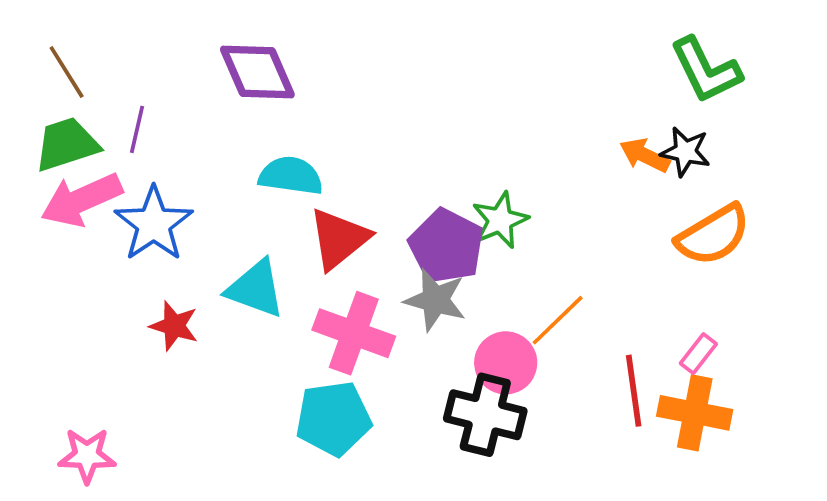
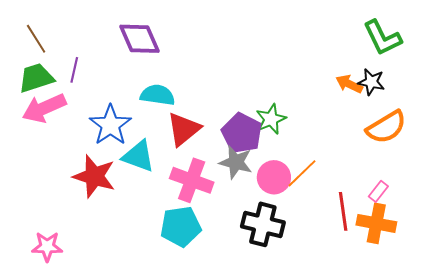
blue star: (154, 224) -> (110, 125), moved
red star: (174, 326) -> (94, 176), size x1.6
pink circle: (506, 363) -> (274, 177), moved

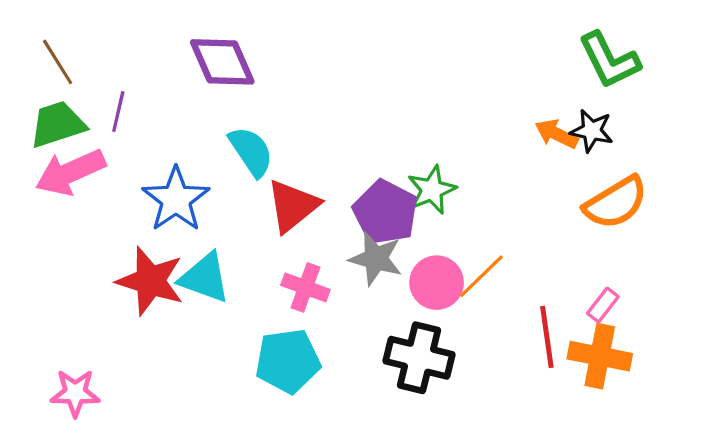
cyan semicircle: (158, 95) -> (251, 151), turned 48
cyan triangle: (138, 156) -> (205, 278), moved
pink cross: (192, 180) -> (305, 287), size x0.7

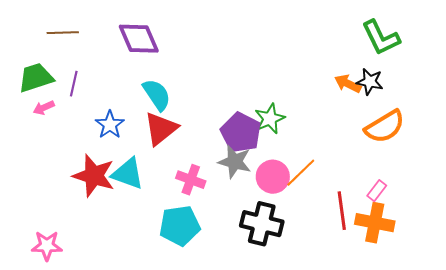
brown line: (58, 62) -> (63, 33), moved, turned -60
purple line: (118, 111) -> (74, 84), moved
pink arrow: (70, 172) -> (44, 108), size x0.5
blue star: (176, 199) -> (110, 125), size x0.7
red triangle: (293, 206) -> (161, 129), moved

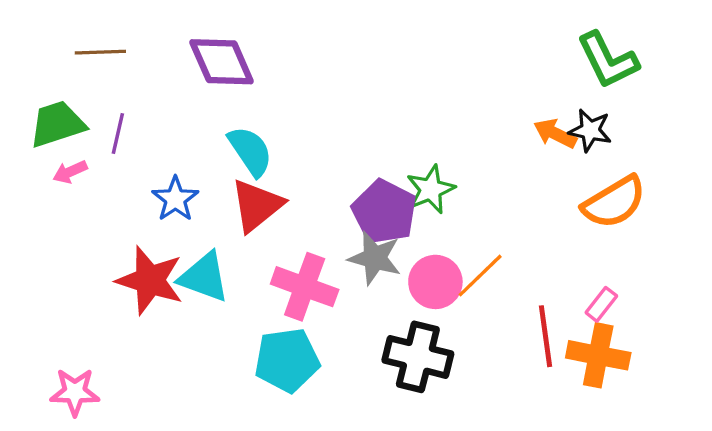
pink cross: (191, 180) -> (305, 287), size x1.4

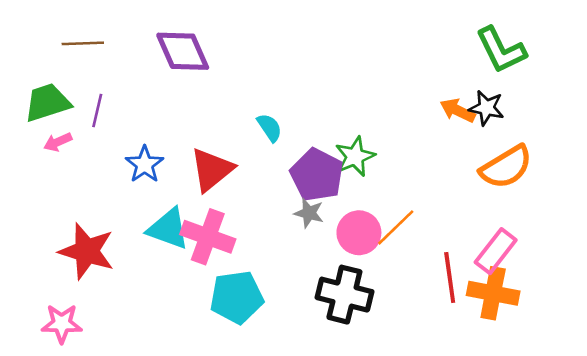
cyan semicircle: (250, 151) -> (270, 128), moved, size x0.7
gray star: (375, 258) -> (309, 213), size x0.7
red star: (150, 280) -> (87, 251), moved
pink cross: (305, 287) -> (208, 237), moved
pink rectangle: (601, 304) -> (496, 251), size x1.6

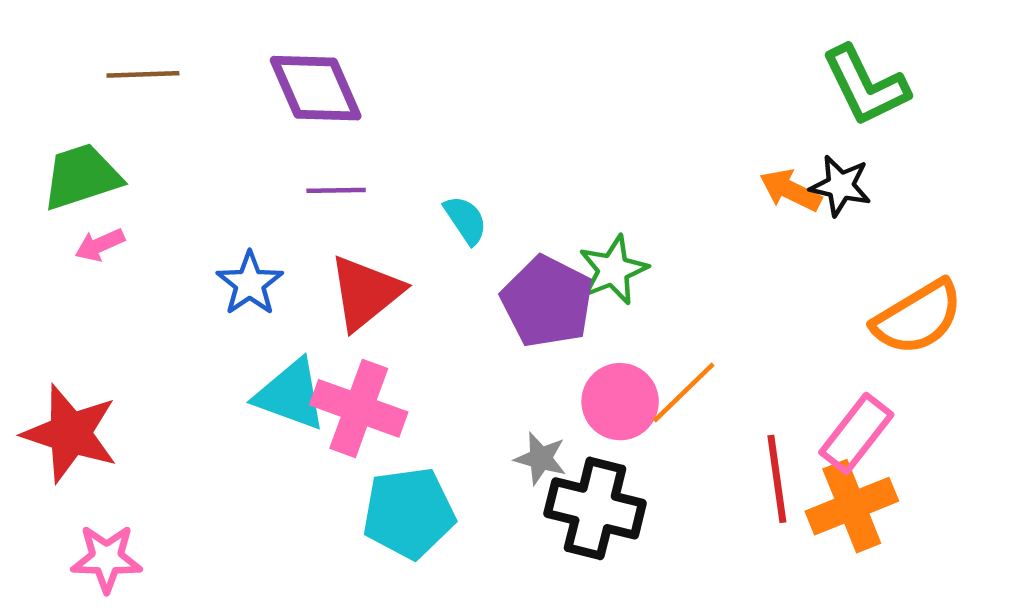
purple line: (97, 110) -> (336, 190), moved, turned 76
orange semicircle: (506, 167) -> (918, 318), moved
gray star: (309, 213) -> (541, 458), moved
red star: (87, 251) -> (70, 433), moved
orange cross: (493, 293) -> (852, 506), turned -33

